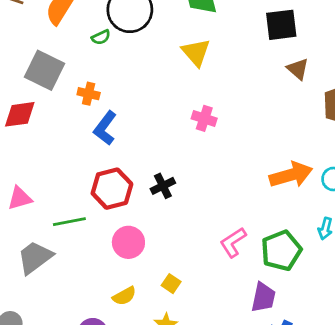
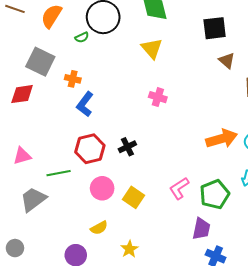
yellow square: (171, 284) -> (134, 197), moved, size x1.5

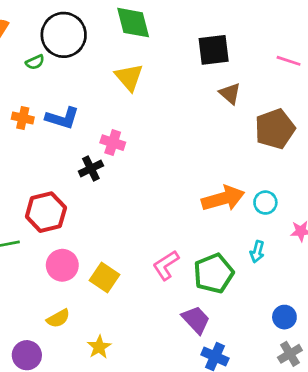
pink cross: (158, 97) -> (113, 143), moved
blue L-shape: (85, 104) -> (62, 118), moved, turned -110
black cross: (127, 147) -> (91, 168), moved
purple trapezoid: (201, 229) -> (196, 320), turned -55

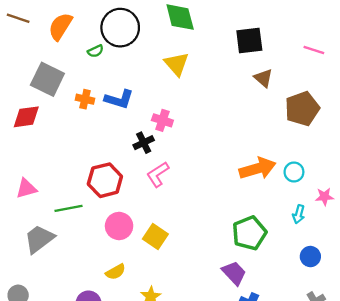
cyan arrow: (257, 252) -> (299, 214), moved
pink L-shape: (166, 265) -> (158, 174), moved
blue circle: (284, 317) -> (310, 257), moved

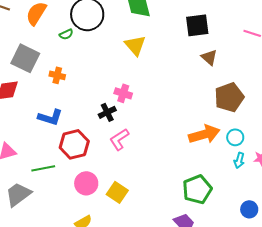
blue L-shape: (119, 99) -> (50, 117), moved
brown pentagon: (302, 109) -> (229, 97), moved
cyan arrow: (299, 214) -> (239, 160), moved

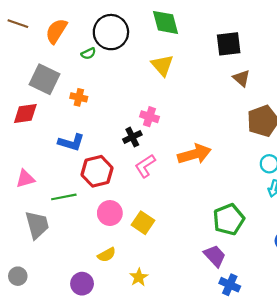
orange arrow: (204, 134) -> (194, 154), moved
gray trapezoid: (18, 194) -> (37, 225), turned 112

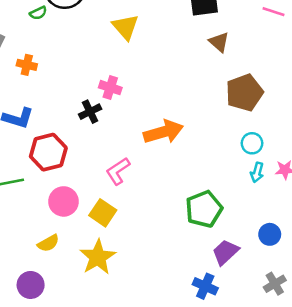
pink L-shape: (145, 166) -> (118, 171), moved
yellow semicircle: (107, 255) -> (48, 243), moved
purple trapezoid: (215, 256) -> (225, 252), moved, turned -90
yellow star: (139, 277) -> (98, 257), moved, size x1.6

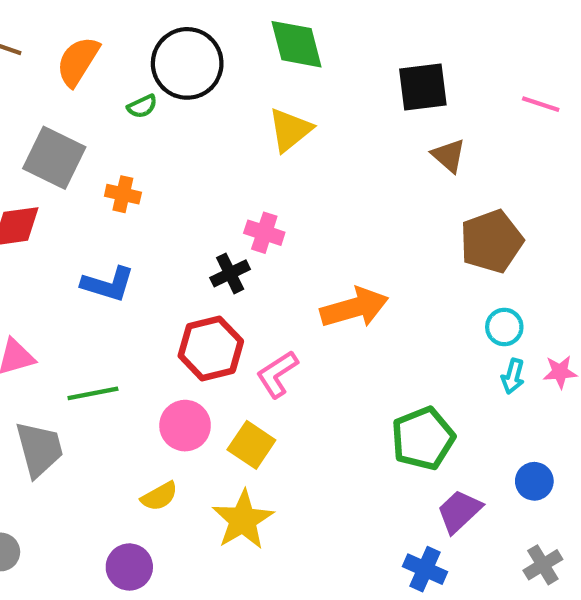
yellow triangle: (125, 27) -> (290, 130), turned 32
red hexagon: (48, 152) -> (211, 348), moved

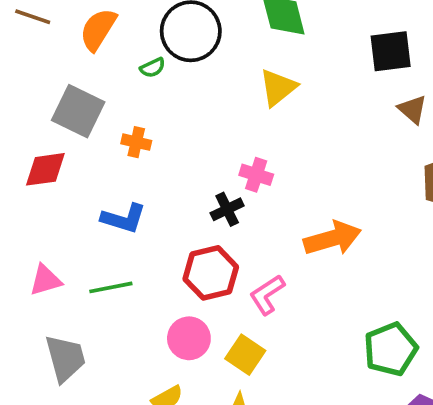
green line: (93, 393) -> (111, 287), moved

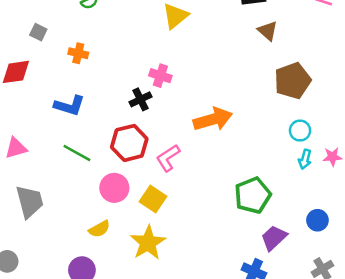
gray square: (78, 111) -> (38, 32), size x0.5
green line: (111, 287) -> (77, 153), moved, turned 40

